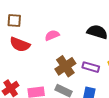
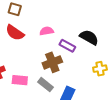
purple rectangle: (91, 67) -> (67, 46), moved

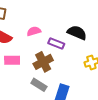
pink rectangle: (20, 80) -> (12, 60), moved

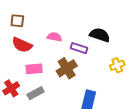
pink semicircle: (34, 31) -> (54, 37), turned 32
gray rectangle: (39, 85) -> (36, 93), moved, turned -56

